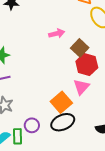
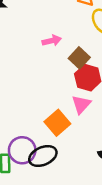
black ellipse: (63, 122) -> (43, 156), moved
purple circle: (32, 125) -> (22, 150), size x1.5

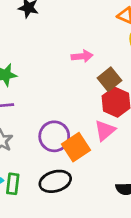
purple circle: (22, 150) -> (54, 136), moved

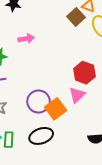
pink arrow: (82, 56) -> (26, 39), moved
brown square: (110, 79) -> (76, 17), moved

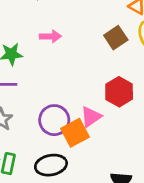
brown square: (76, 17) -> (116, 38), moved
pink triangle: (77, 95) -> (91, 117), moved

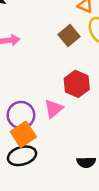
orange square: (75, 133) -> (23, 134), moved

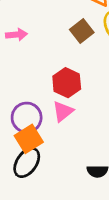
red hexagon: (77, 84) -> (67, 83), moved
black ellipse: (22, 156) -> (27, 163), turned -40

